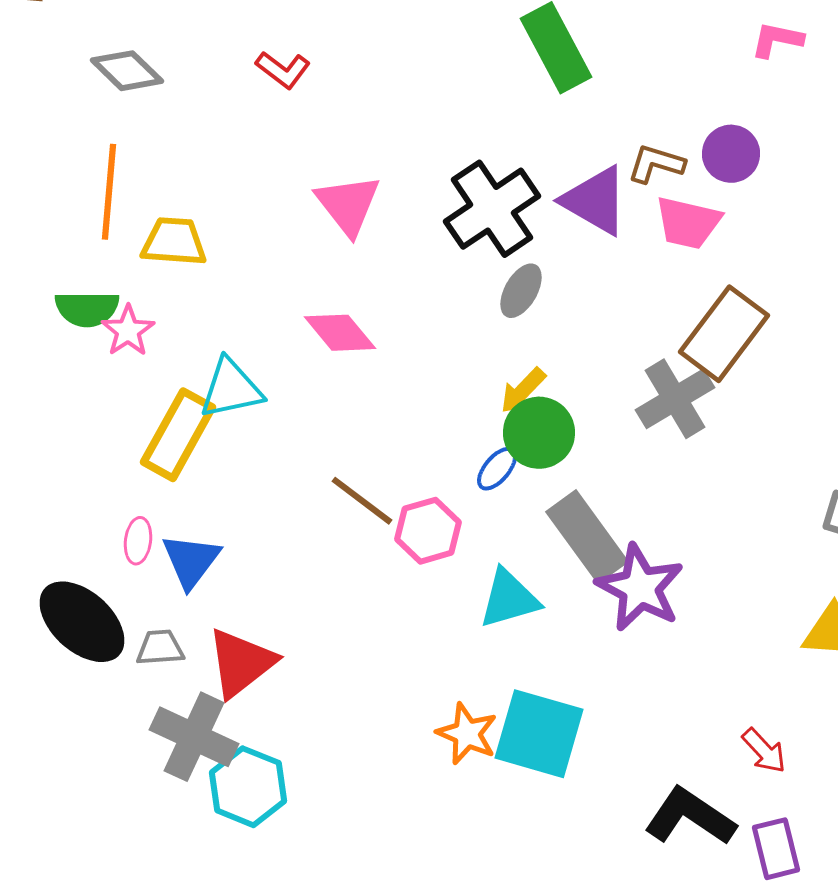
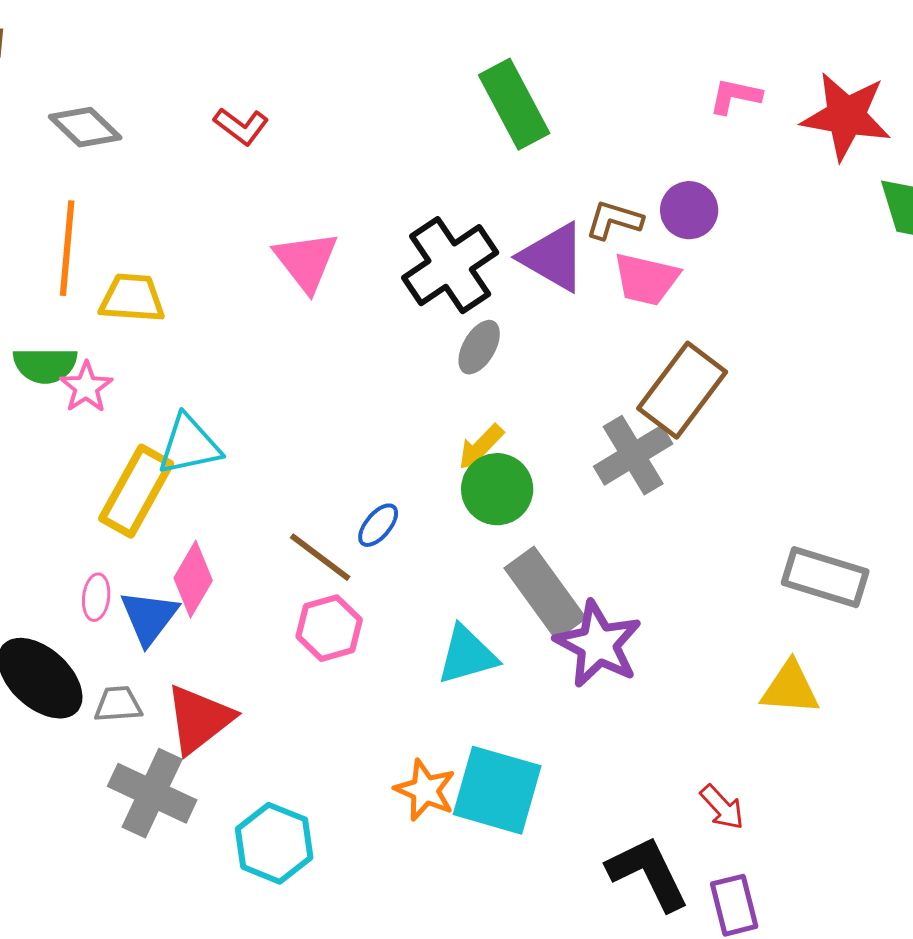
pink diamond: (340, 333) -> (193, 579), moved, turned 70
blue ellipse: (497, 469) -> (378, 525), moved
pink hexagon: (428, 531) -> (329, 628), moved
cyan hexagon: (248, 787) -> (274, 843), moved
black L-shape: (690, 817) -> (648, 873), turned 30

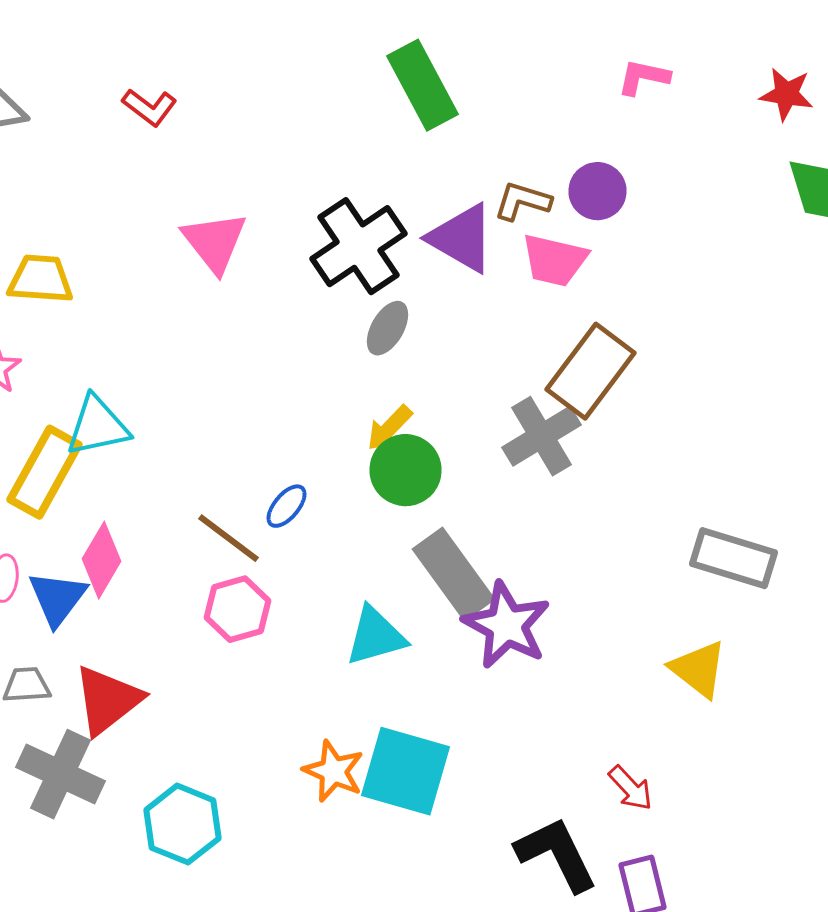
red star: (846, 116) -> (786, 94), moved, size x0.6
yellow triangle: (790, 688) -> (698, 669), turned 34

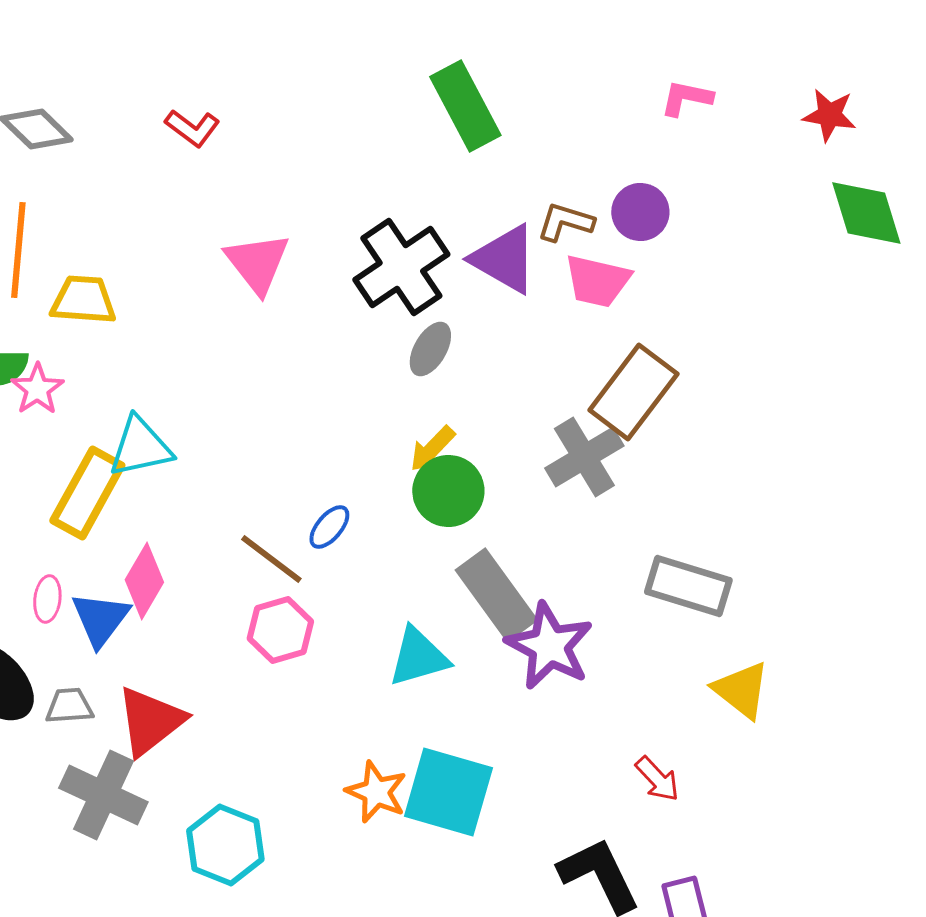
gray rectangle: (734, 558) -> (688, 586), moved
red arrow: (630, 788) -> (657, 779), moved

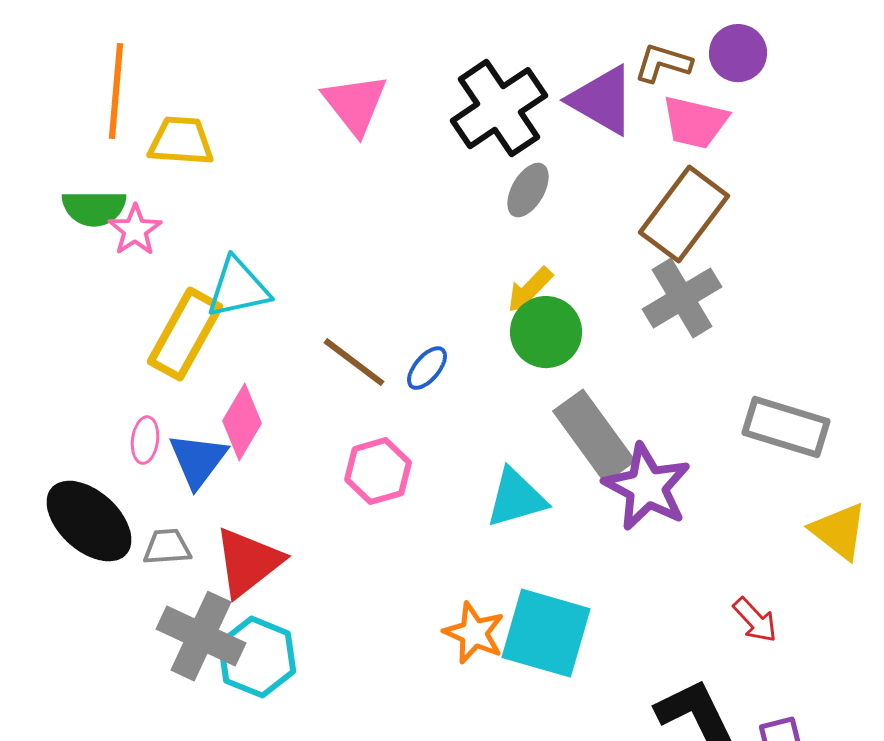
brown rectangle: (633, 392) -> (684, 214), moved
brown line: (271, 559) -> (354, 362), moved
cyan hexagon: (225, 845) -> (257, 657), moved

